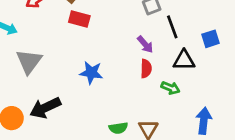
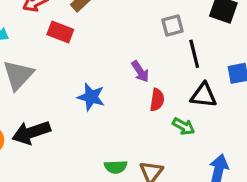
red rectangle: (79, 19) -> (60, 32), moved
purple arrow: (145, 44) -> (140, 71), moved

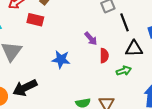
green arrow: (184, 126) -> (124, 71), turned -40

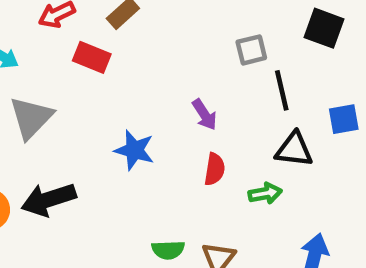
red semicircle: (104, 56) -> (215, 169), moved

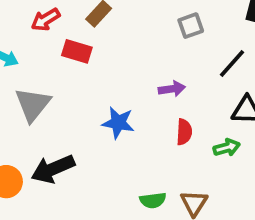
gray square: (251, 50) -> (191, 26), moved
black line: (282, 90) -> (232, 64), turned 60
purple arrow: (205, 115) -> (172, 89), turned -60

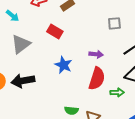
red rectangle: (77, 51) -> (55, 32), moved
red semicircle: (184, 132) -> (97, 79), size x1.6

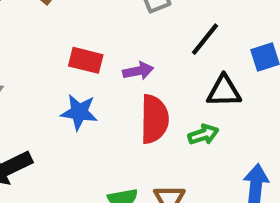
red rectangle: (55, 32) -> (86, 60), moved

